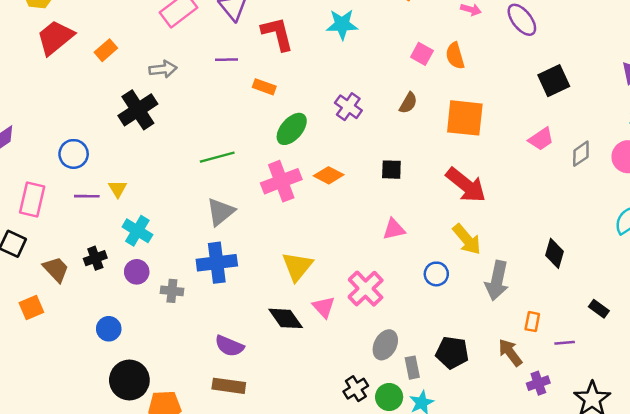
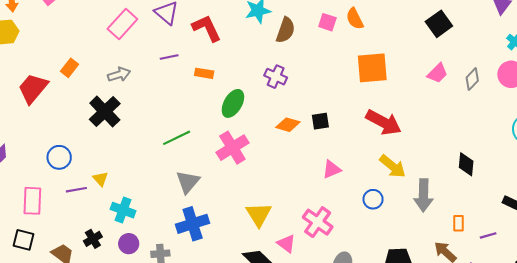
red trapezoid: (55, 37) -> (33, 88), moved
brown semicircle: (408, 103) -> (286, 30), moved, size x1.4
orange diamond: (329, 175) -> (288, 125), moved

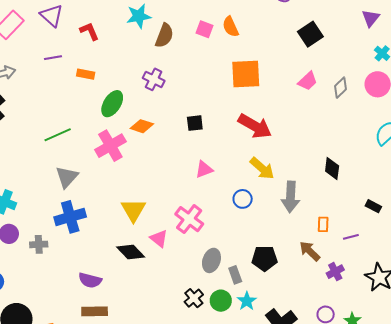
red L-shape: (207, 28) -> (89, 31), size x0.7
orange diamond: (288, 125) -> (142, 126), moved

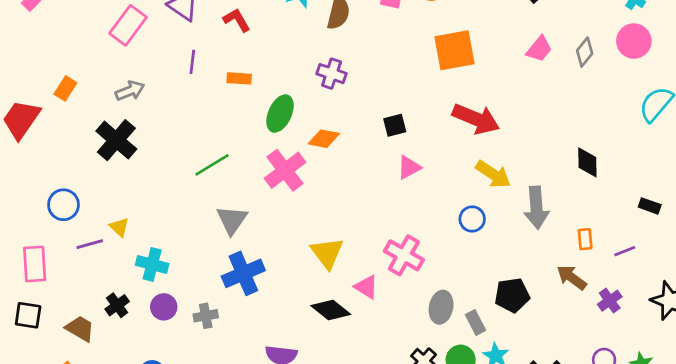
purple line: (53, 58) -> (192, 62), turned -66
pink triangle: (204, 169) -> (409, 167), moved

